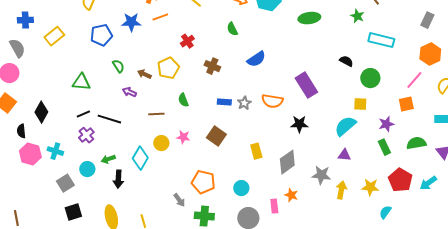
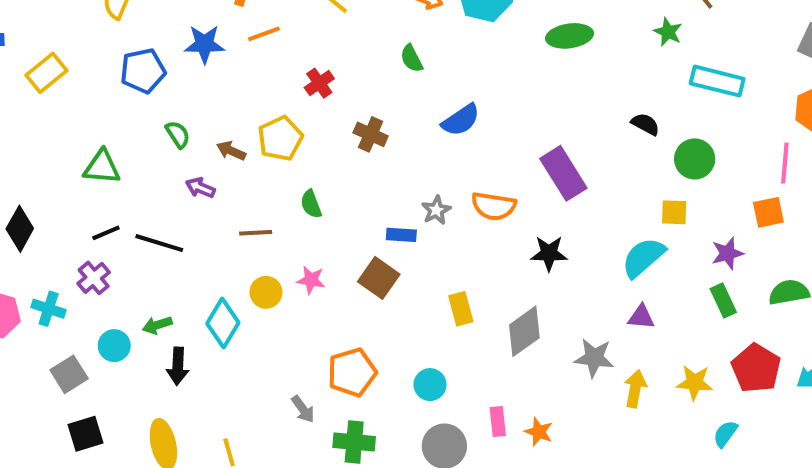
pink line: (414, 80) -> (785, 163), turned -36
blue rectangle: (224, 102) -> (401, 235), moved
purple cross: (86, 135) -> (94, 278), moved
orange pentagon: (203, 182) -> (352, 372), turned -30
orange star: (291, 195) -> (539, 432), moved

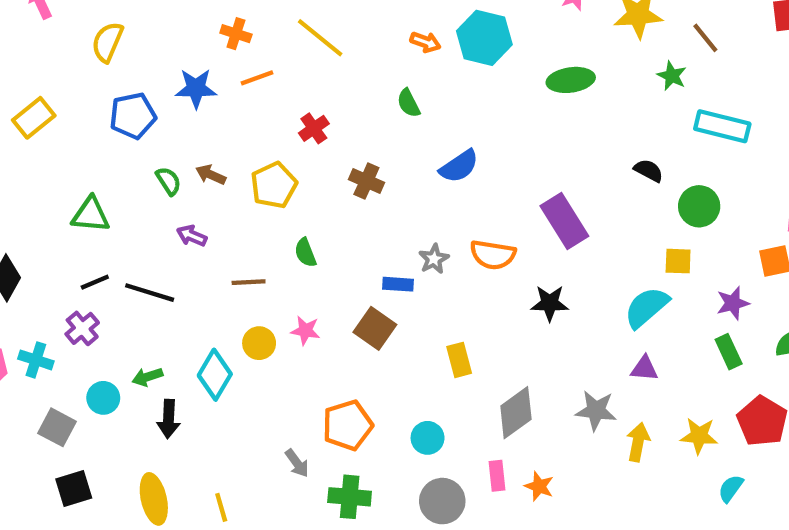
brown arrow: (231, 151) -> (211, 175), moved
gray diamond: (524, 331) -> (516, 413), moved
gray square: (69, 374) -> (57, 427), turned -30

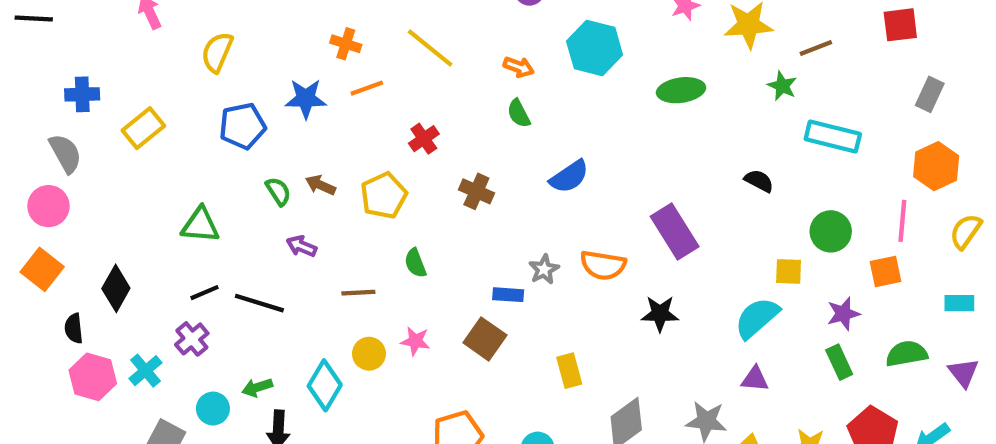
brown line: (705, 38) -> (816, 48), turned -72
orange arrow: (425, 42) -> (519, 67), moved
green circle: (699, 206) -> (831, 231), moved
cyan cross: (36, 360) -> (145, 371), turned 32

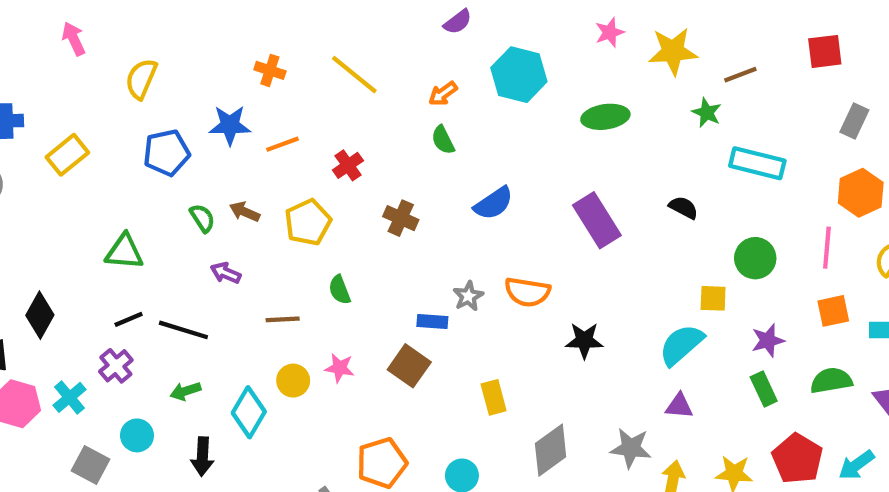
orange arrow: (519, 67) -> (443, 94), turned 124
orange line: (367, 88) -> (283, 144), moved
purple rectangle: (675, 231) -> (597, 220), moved
orange square: (886, 271) -> (833, 311), moved
green arrow: (257, 387) -> (186, 391), moved

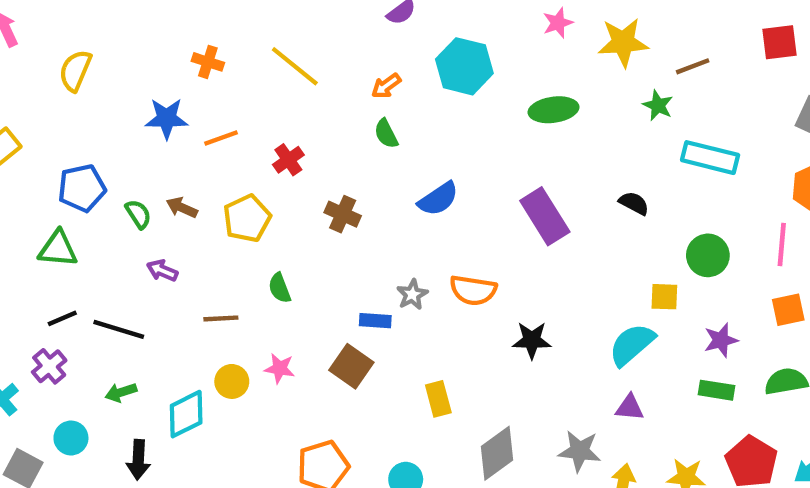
blue pentagon: (167, 153) -> (82, 188), moved
green rectangle: (764, 389) -> (717, 390), turned -56
cyan diamond: (249, 412) -> (186, 414), turned 33

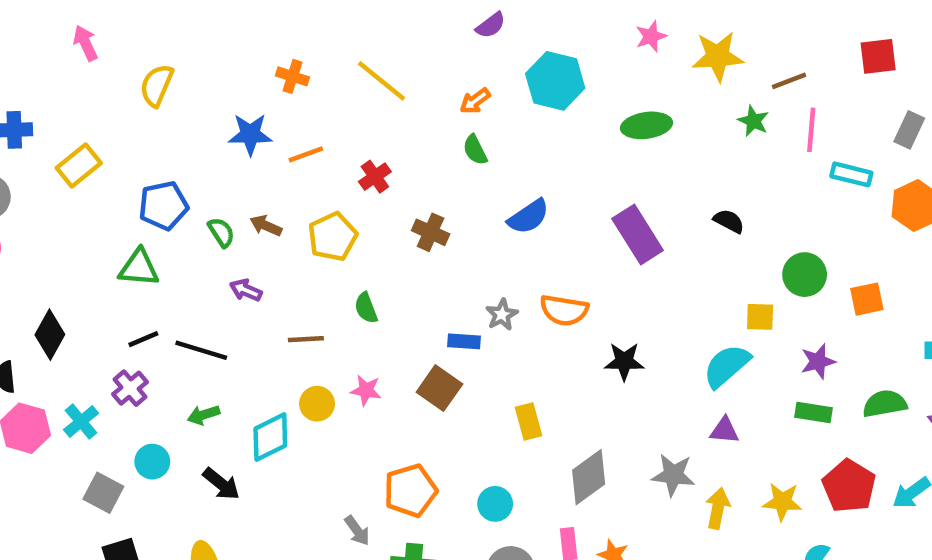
cyan rectangle: (710, 158) -> (851, 174), moved, size x0.7
pink line: (782, 245) -> (811, 130), moved
orange square: (788, 310) -> (867, 299), moved
black arrow: (138, 460) -> (221, 484), turned -54

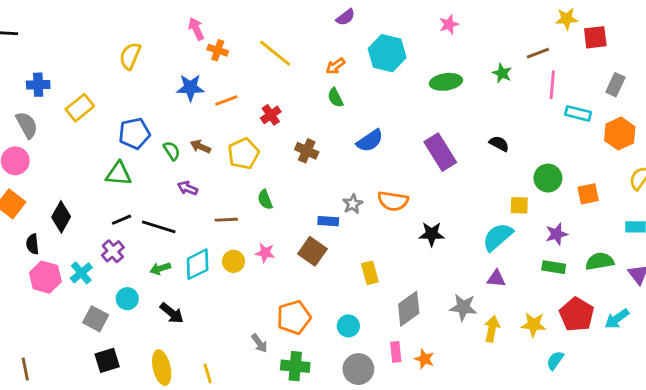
pink arrow: (85, 43) -> (196, 29), moved
yellow star: (718, 56) -> (567, 19), moved, size x0.7
green star: (753, 121) -> (502, 73), moved
cyan diamond: (270, 437) -> (198, 264), moved

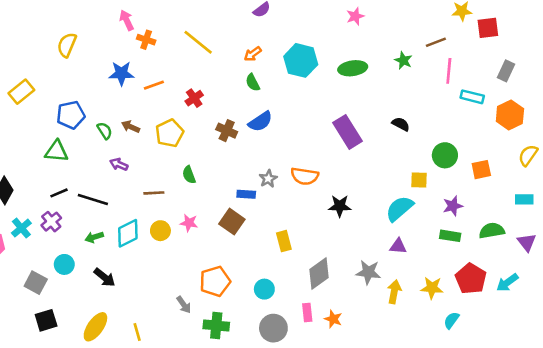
cyan hexagon: (387, 53) -> (301, 60), moved
blue semicircle: (370, 141) -> (260, 122), moved
cyan cross: (81, 273) -> (21, 228), moved
yellow ellipse: (162, 368) -> (95, 327), turned 48

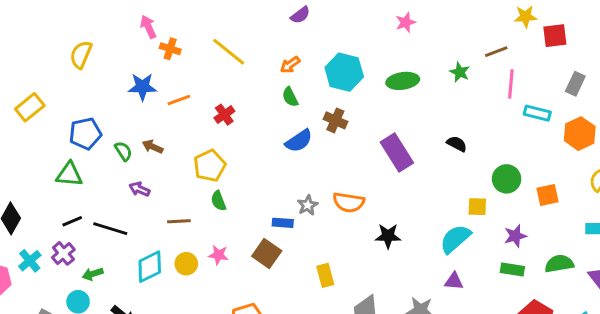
brown cross: (227, 131) -> (335, 120), moved
yellow pentagon: (169, 133) -> (210, 166), moved
green arrow: (94, 237) -> (93, 274), moved

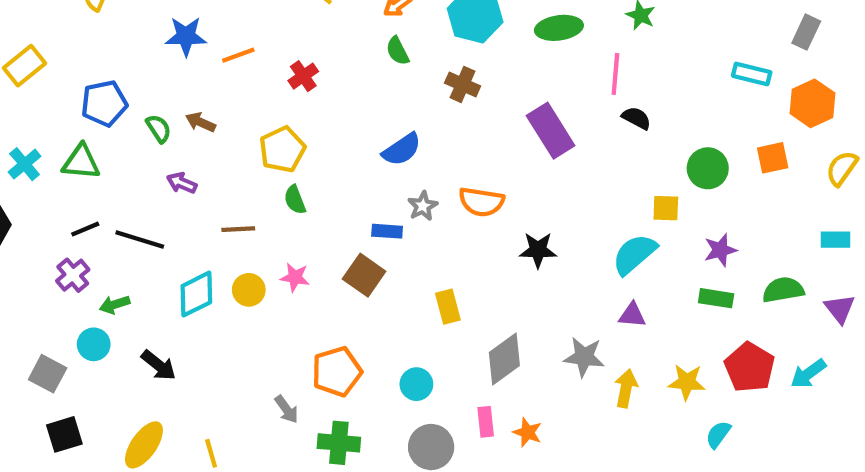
pink line: (511, 84) -> (615, 74), moved
blue semicircle: (299, 141) -> (402, 149), moved
orange square: (547, 195) -> (773, 158), moved
cyan cross: (30, 261) -> (25, 164), moved

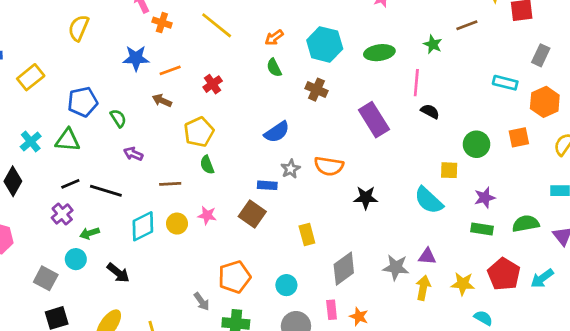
brown arrow: (201, 122) -> (162, 100), moved
cyan semicircle: (634, 254) -> (429, 200), turned -96
purple triangle: (632, 315) -> (427, 256), moved
cyan semicircle: (718, 434) -> (483, 318), turned 84

